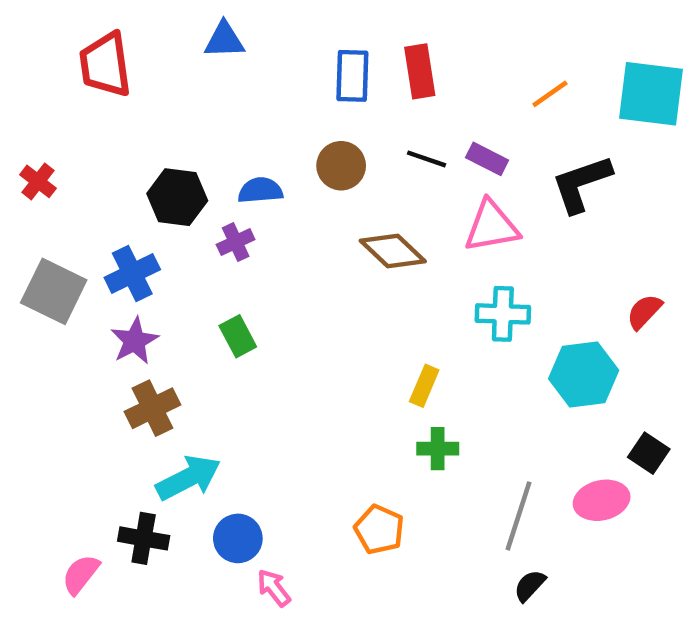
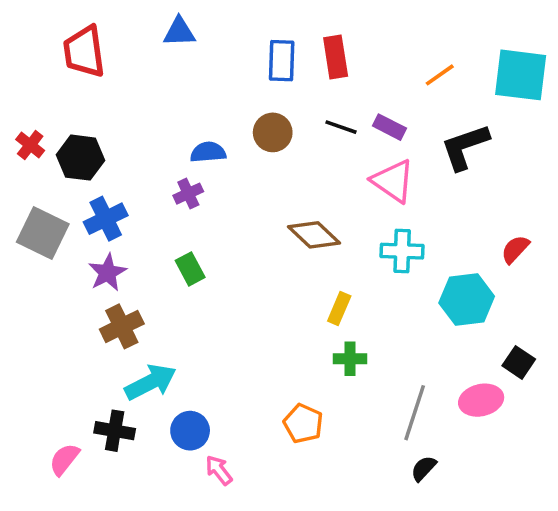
black hexagon: (177, 197) -> (80, 158), moved
pink triangle: (492, 226) -> (393, 181), turned 45
brown diamond: (393, 251) -> (314, 235), moved

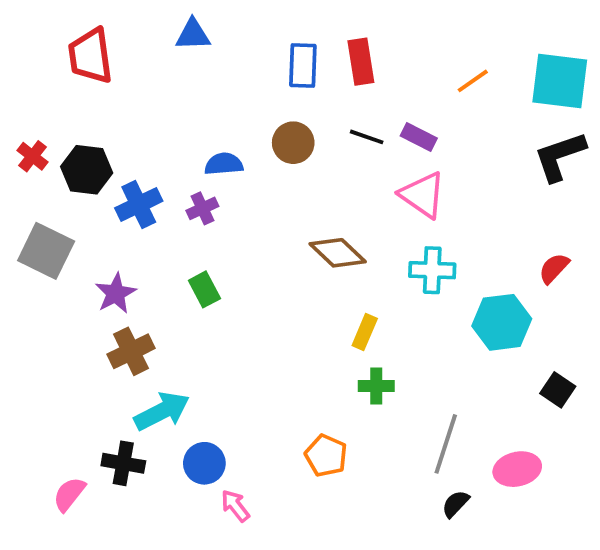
black L-shape: (465, 147) -> (560, 156), moved
blue cross: (106, 219) -> (139, 205), moved
pink ellipse: (481, 400) -> (517, 469), moved

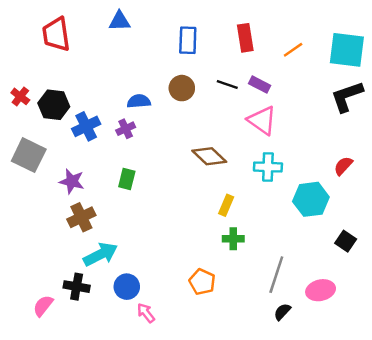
red rectangle: (361, 62) -> (245, 38), moved
green rectangle: (204, 289) -> (127, 179), turned 42
purple star: (116, 293) -> (72, 181), turned -30

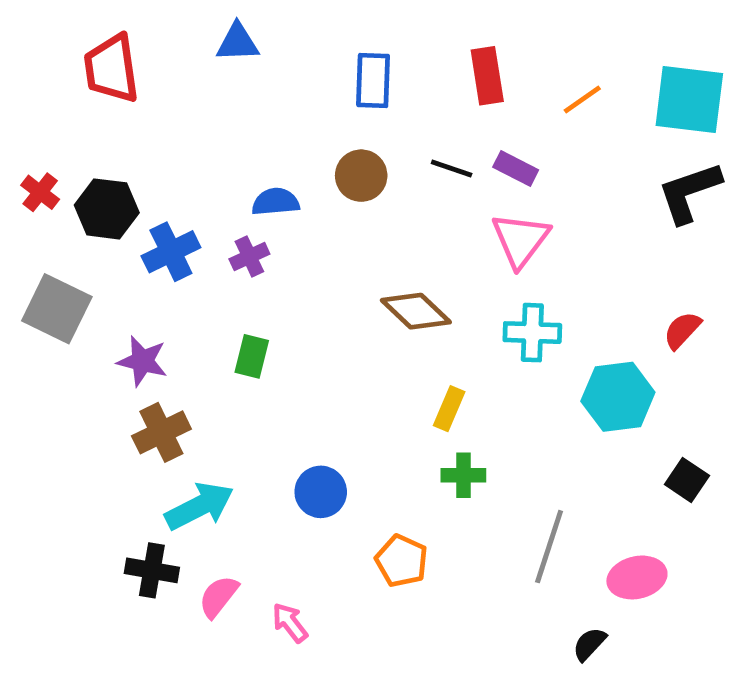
pink triangle: (262, 120) -> (520, 240), turned 32
blue circle: (127, 287) -> (321, 492), moved
pink semicircle: (43, 306) -> (218, 597), moved
black semicircle: (282, 312) -> (589, 644), moved

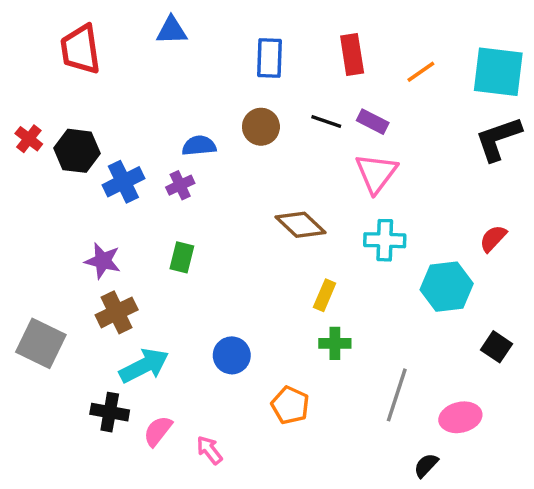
gray square: (57, 309) -> (41, 343), moved

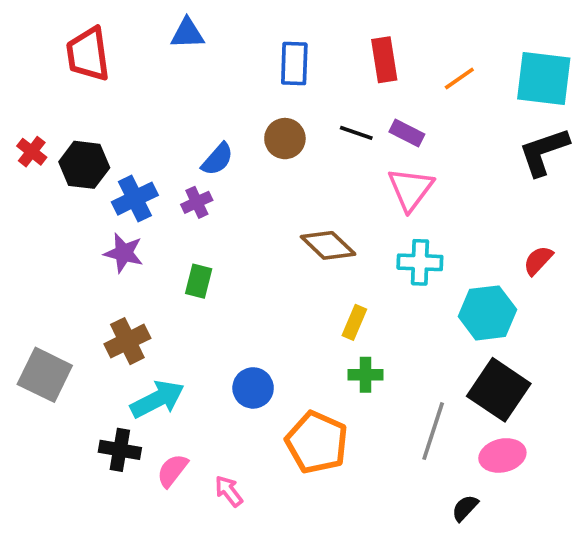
blue semicircle: (199, 146) -> (217, 159), turned 136
purple star: (103, 261) -> (124, 253), moved
black square: (496, 347) -> (499, 390), moved, size x1.8
orange pentagon: (290, 405) -> (317, 442), size x1.5

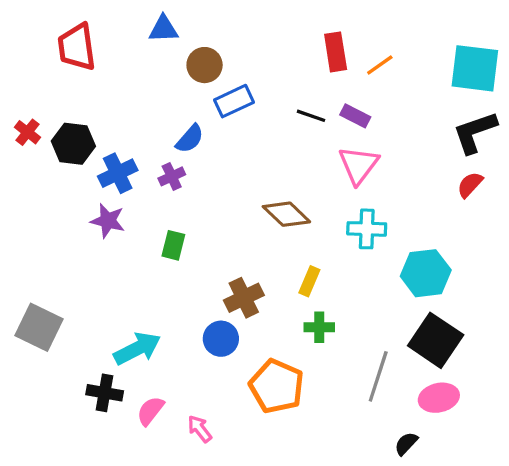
blue rectangle: (294, 64) -> (234, 101), moved, turned 63
orange line: (459, 79) -> (380, 65), moved
brown circle: (285, 139) -> (205, 65), moved
red semicircle: (538, 260) -> (470, 185), moved
brown cross: (127, 341) -> (244, 298), moved

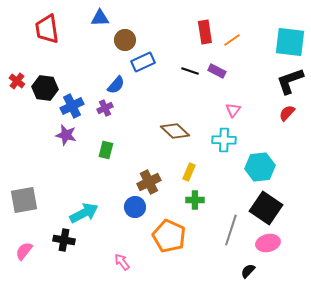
pink triangle: (359, 165) -> (233, 110), moved, size x0.6
gray square: (39, 327) -> (24, 200), turned -36
pink semicircle: (150, 411) -> (24, 251), moved

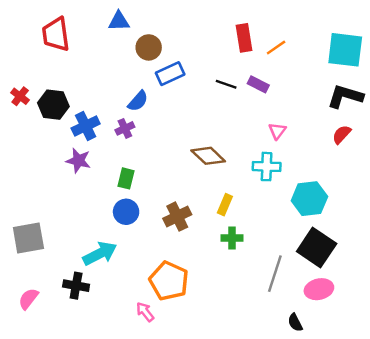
black L-shape: (290, 81) -> (345, 96), turned 36
blue circle: (135, 207) -> (126, 212), moved
orange pentagon: (169, 236) -> (169, 281), moved
black semicircle: (248, 271) -> (295, 323), turned -70

